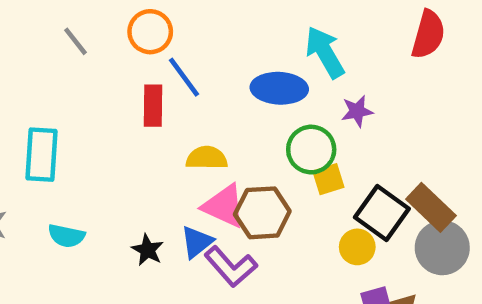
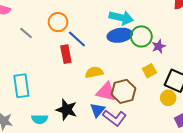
cyan arrow: (325, 52) -> (121, 18), moved, turned 145
purple star: (357, 111) -> (159, 46), moved
green circle: (311, 150) -> (141, 36), moved
black star: (148, 250) -> (67, 110), moved, size x1.5

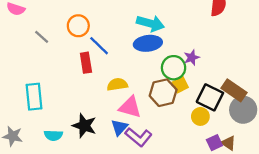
green circle: (141, 36) -> (174, 68), moved
brown hexagon: (124, 91) -> (163, 93), moved

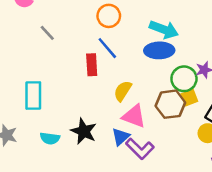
orange circle: (78, 26) -> (109, 16), moved
yellow semicircle: (117, 84) -> (123, 91), turned -54

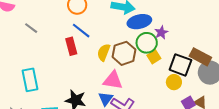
blue ellipse: (159, 50) -> (139, 22), moved
yellow semicircle: (123, 91) -> (104, 52), moved
brown hexagon: (170, 104) -> (124, 53), moved

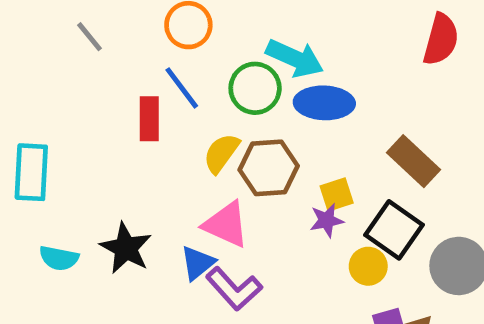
gray line: (31, 28) -> (90, 37), moved
purple star: (161, 32) -> (327, 220), moved
green circle: (147, 43) -> (255, 88), moved
brown rectangle: (200, 57) -> (413, 161), moved

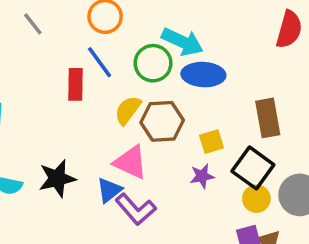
brown rectangle: (413, 161) -> (268, 118), turned 36
purple star: (327, 220) -> (202, 176), moved
black star: (126, 248) -> (57, 178), turned 30
yellow circle: (368, 266) -> (256, 199), moved

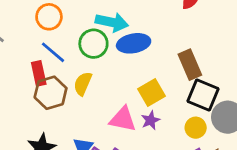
brown hexagon: (162, 121) -> (51, 93), moved
yellow square: (211, 142) -> (152, 92), size x1.4
pink triangle: (131, 162) -> (123, 119), moved
black square: (253, 168) -> (203, 95), moved

